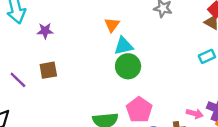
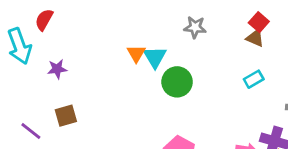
cyan triangle: (124, 46) -> (155, 57), moved, turned -42
green circle: (128, 66) -> (177, 82), moved

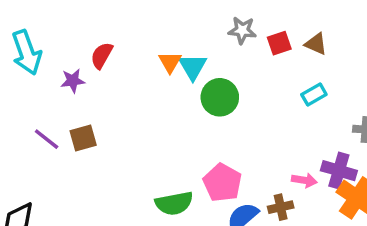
red semicircle: (44, 20) -> (102, 55), moved
red square: (259, 22) -> (279, 43), moved, turned 30
purple line: (31, 131) -> (47, 139), moved

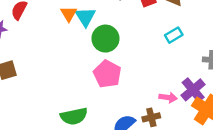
purple cross: (339, 171) -> (193, 90), turned 35
pink pentagon: (222, 183) -> (107, 74), moved

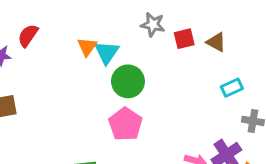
cyan rectangle: (174, 35) -> (232, 88), moved

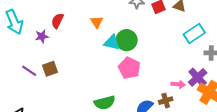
cyan triangle: (107, 52) -> (112, 43), moved, turned -42
cyan rectangle: (232, 88) -> (194, 33), size x1.5

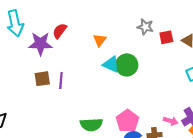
purple star: (42, 36) -> (40, 44), size x1.6
pink pentagon: (129, 68) -> (127, 121), moved
purple line: (29, 71) -> (61, 81), moved, turned 49

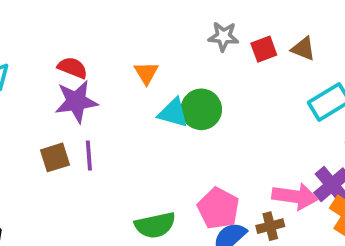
red semicircle: (60, 31) -> (72, 68), turned 84
purple star: (40, 44) -> (76, 101), moved
pink arrow: (171, 121) -> (295, 196), size x1.6

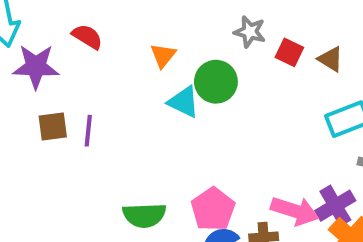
red square: (264, 49) -> (289, 52), turned 36
purple star: (76, 101) -> (36, 67), moved
green circle: (201, 109) -> (216, 82), moved

